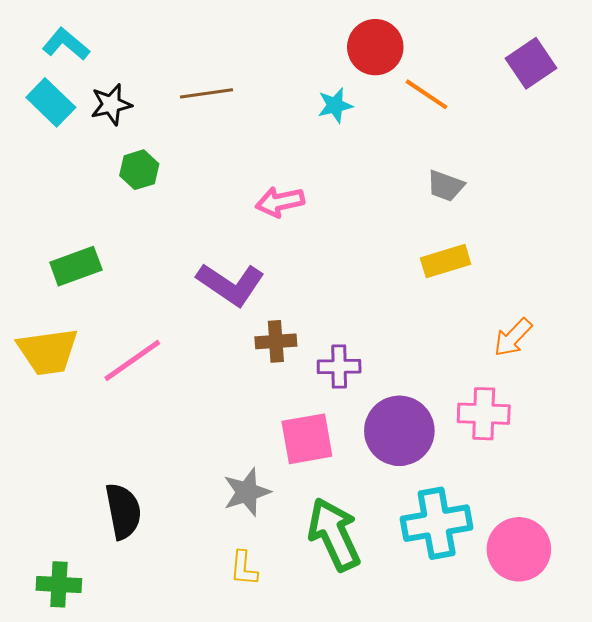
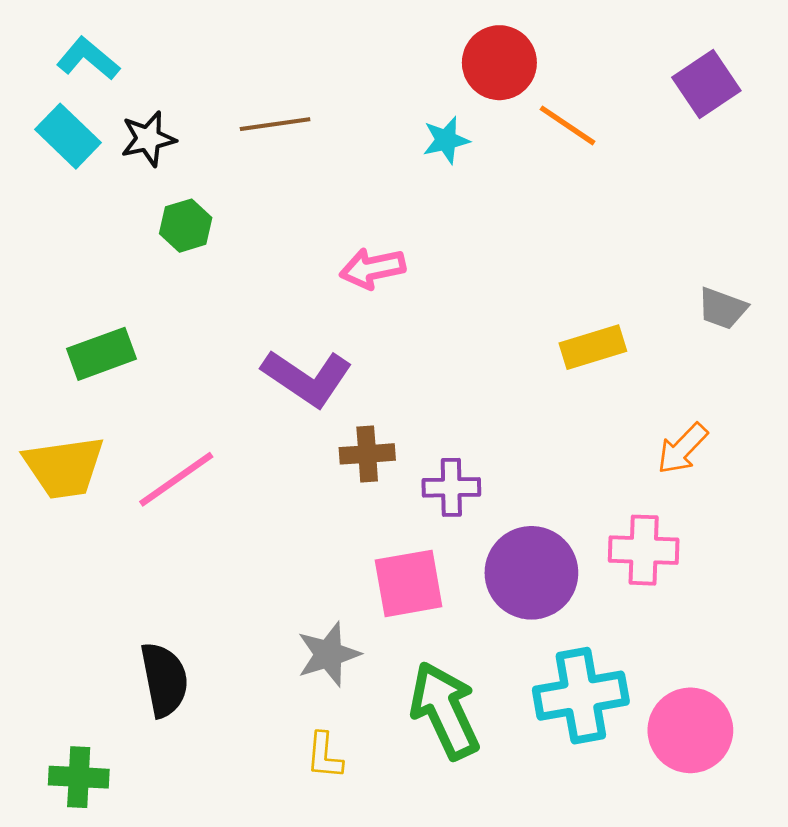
gray trapezoid: (446, 186) -> (722, 308), moved

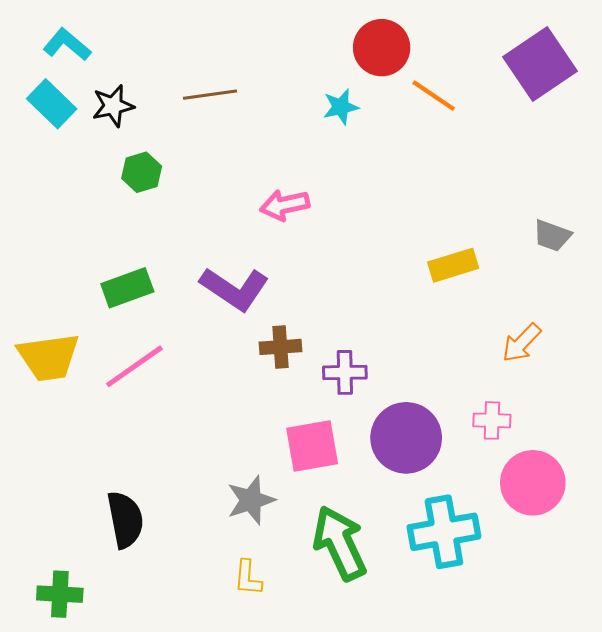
purple square: (706, 84) -> (540, 64), size x1.4
green rectangle: (101, 354) -> (127, 288), moved
pink cross: (644, 550) -> (492, 420), size x0.7
pink circle: (690, 730) -> (533, 483), moved

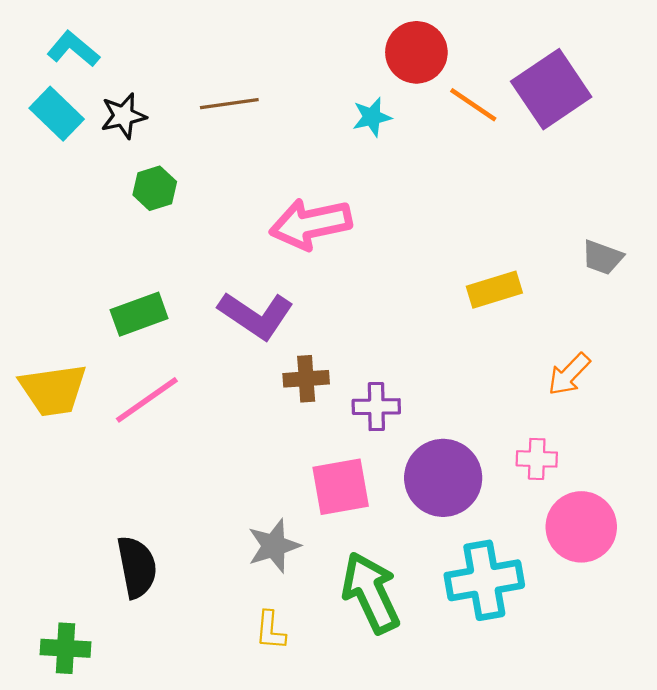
purple square: (540, 64) -> (551, 89), moved
pink arrow: (285, 205) -> (311, 224), size x1.5

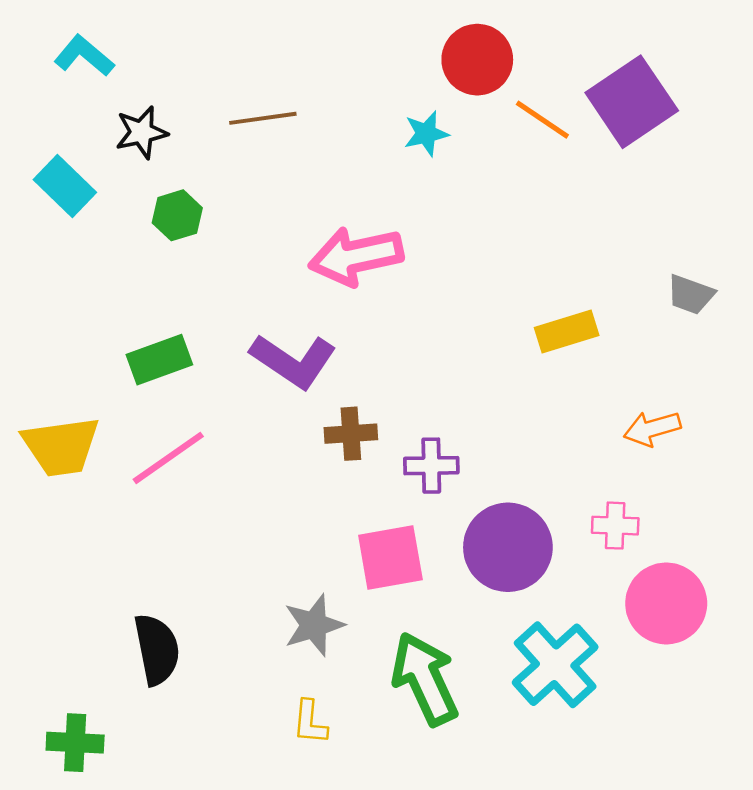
cyan rectangle: (57, 114) -> (65, 186), moved
orange arrow: (569, 374) -> (652, 429), turned 30
cyan cross: (484, 580) -> (555, 665), turned -32

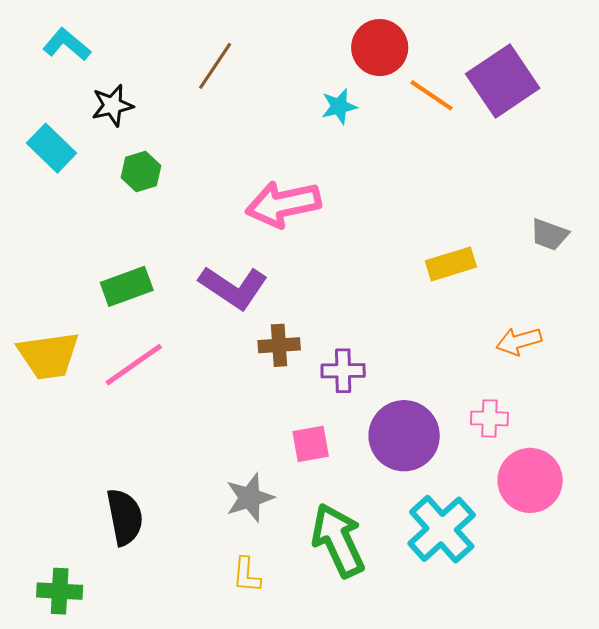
brown line: (263, 118) -> (215, 66), moved, turned -48
pink square: (390, 557) -> (311, 444), size x0.7

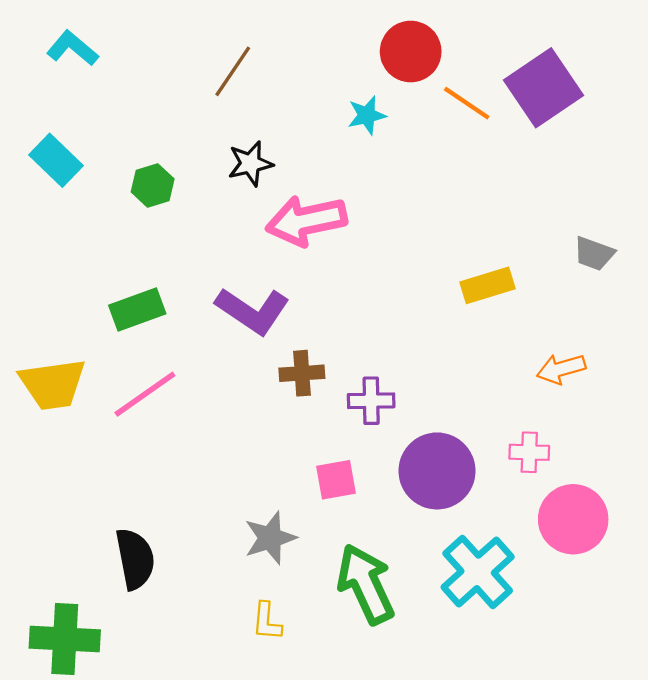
black star: (112, 105) -> (250, 164), moved
green cross: (60, 591) -> (65, 639), size x1.4

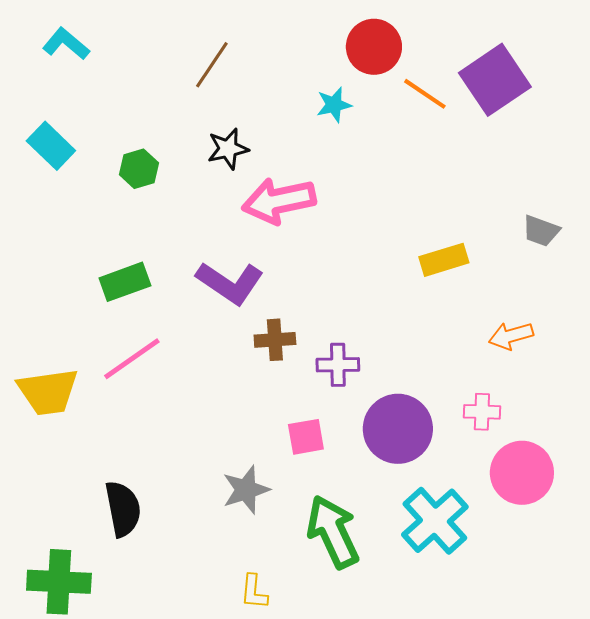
yellow trapezoid: (53, 384) -> (48, 392), moved
yellow L-shape: (267, 621) -> (254, 592), moved

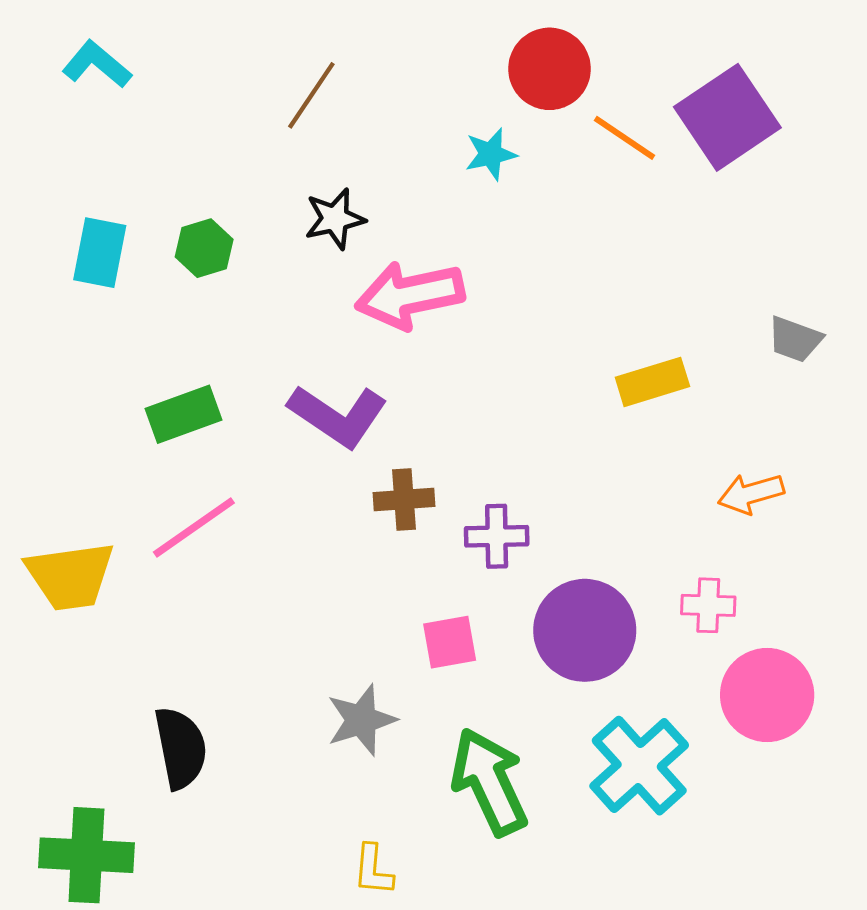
cyan rectangle: (51, 146) -> (100, 253), moved, turned 57

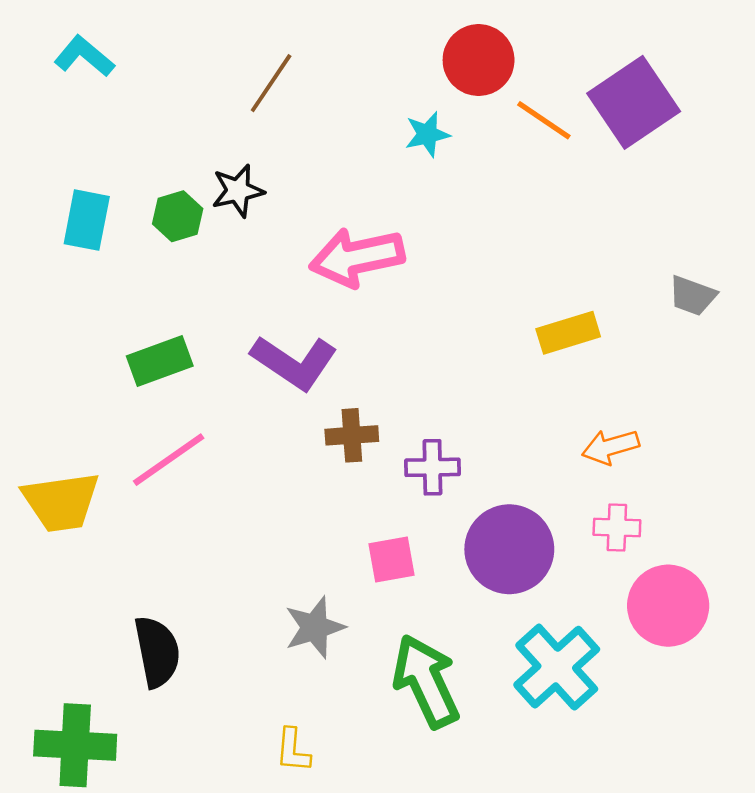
black star: (335, 219) -> (238, 191), moved
orange arrow: (751, 494) -> (610, 447), moved
yellow L-shape: (373, 870) -> (293, 750), moved

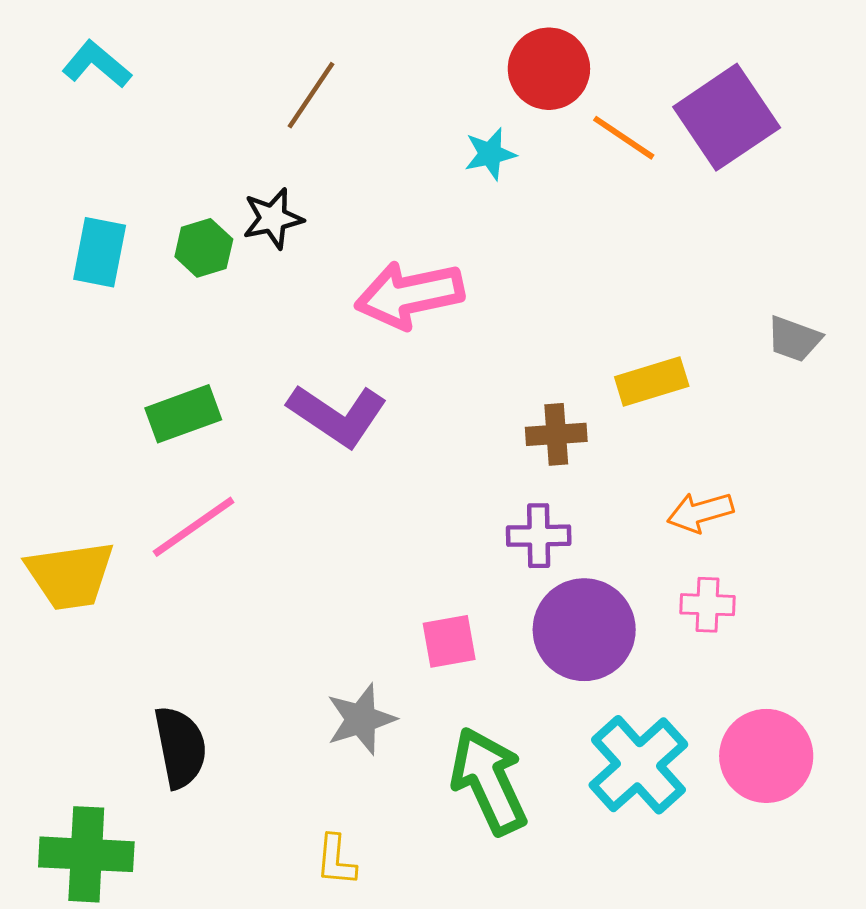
brown cross: (352, 435) -> (556, 434), moved
purple cross: (432, 467) -> (539, 536), moved
pink circle: (668, 606) -> (766, 756), moved

